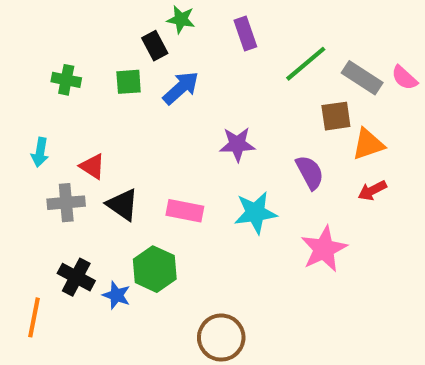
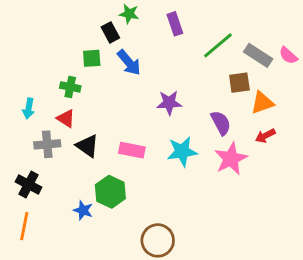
green cross: (66, 80) -> (70, 87), moved
blue arrow: (181, 88) -> (129, 63), turned 92
pink star: (324, 249) -> (231, 159), moved
black cross: (76, 277) -> (29, 185), moved

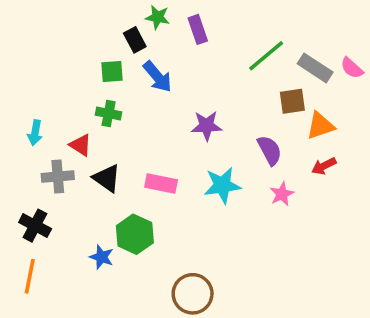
purple rectangle: (175, 24) -> (198, 29), moved
green cross: (70, 87) -> (109, 113), moved
pink star: (231, 159) -> (282, 194), size x0.6

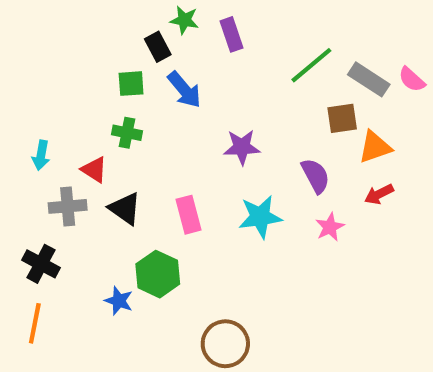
pink rectangle: (161, 184) -> (188, 215), turned 64

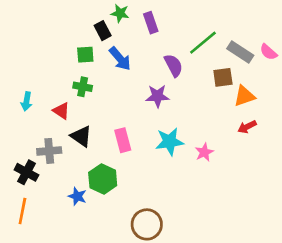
purple semicircle: (315, 176) -> (174, 65), moved
gray cross: (68, 206) -> (49, 151), moved
pink star: (330, 227) -> (204, 152), moved

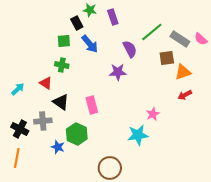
cyan arrow: (26, 101) -> (18, 89), moved, turned -144
cyan star: (170, 142) -> (138, 135), moved
gray cross: (49, 151) -> (43, 121), moved

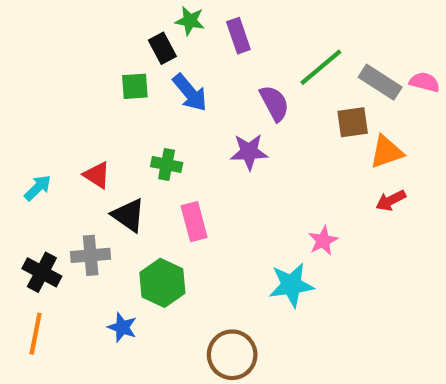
pink semicircle: (201, 39) -> (424, 82), turned 152
green cross: (62, 65) -> (167, 165), moved
blue star: (58, 147) -> (122, 327), moved

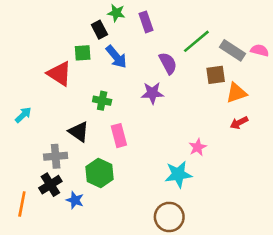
red triangle: (97, 175) -> (59, 74), moved, size x1.5
black cross: (42, 272) -> (50, 185), moved, turned 30
brown circle: (232, 355) -> (169, 217), moved

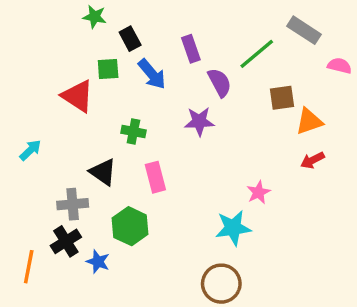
green star: (116, 13) -> (95, 17), moved
purple rectangle: (146, 22) -> (191, 49), moved
gray rectangle: (232, 50) -> (304, 30), moved

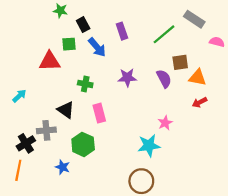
purple semicircle: (220, 83) -> (164, 79), moved
red triangle: (78, 96) -> (50, 61), turned -35
orange triangle: (309, 121) -> (197, 77), turned 30
black cross: (66, 241) -> (26, 143), moved

